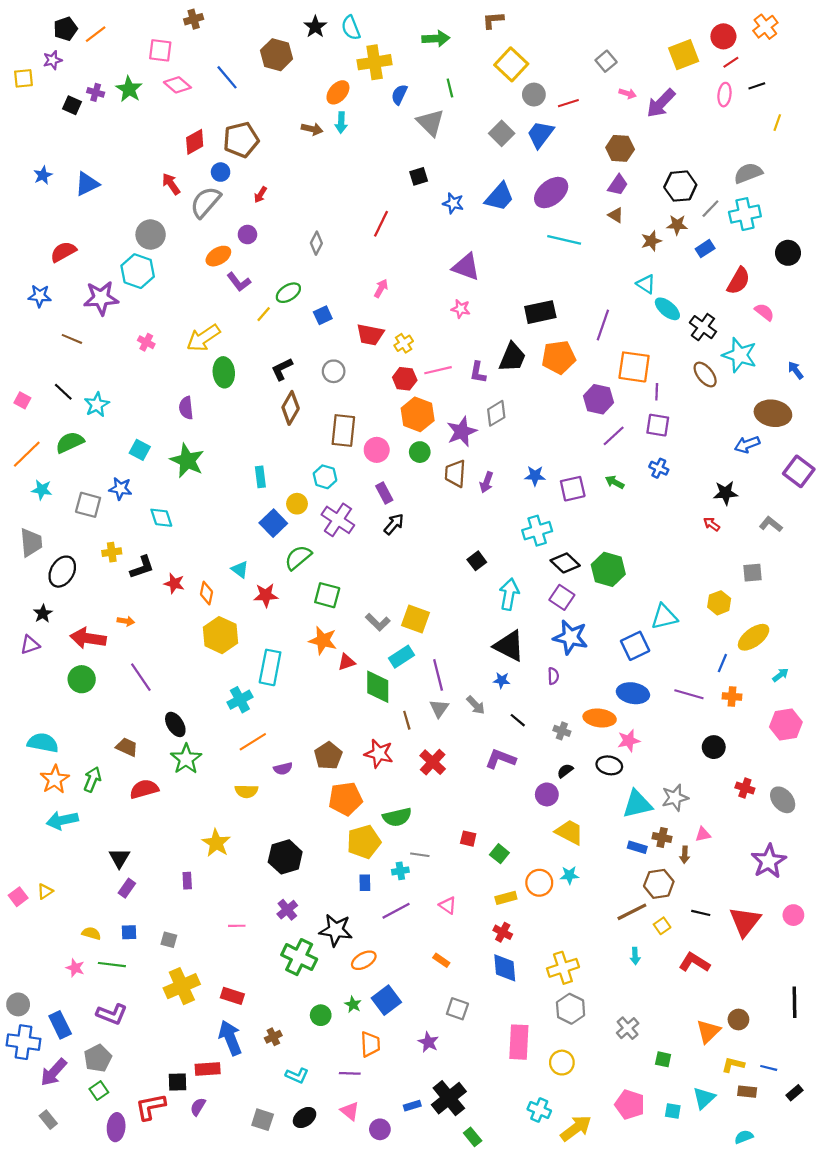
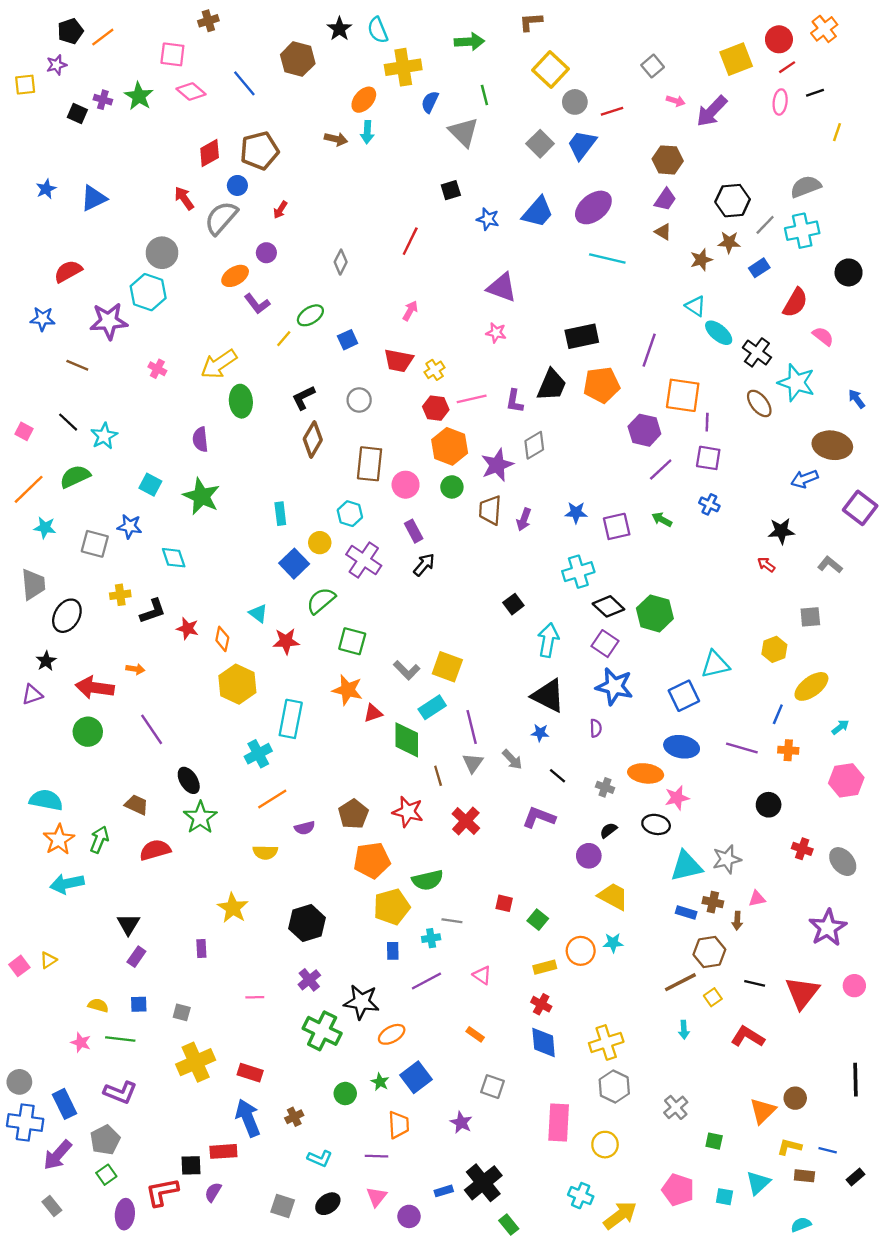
pink triangle: (350, 1111) -> (377, 1197), turned 30

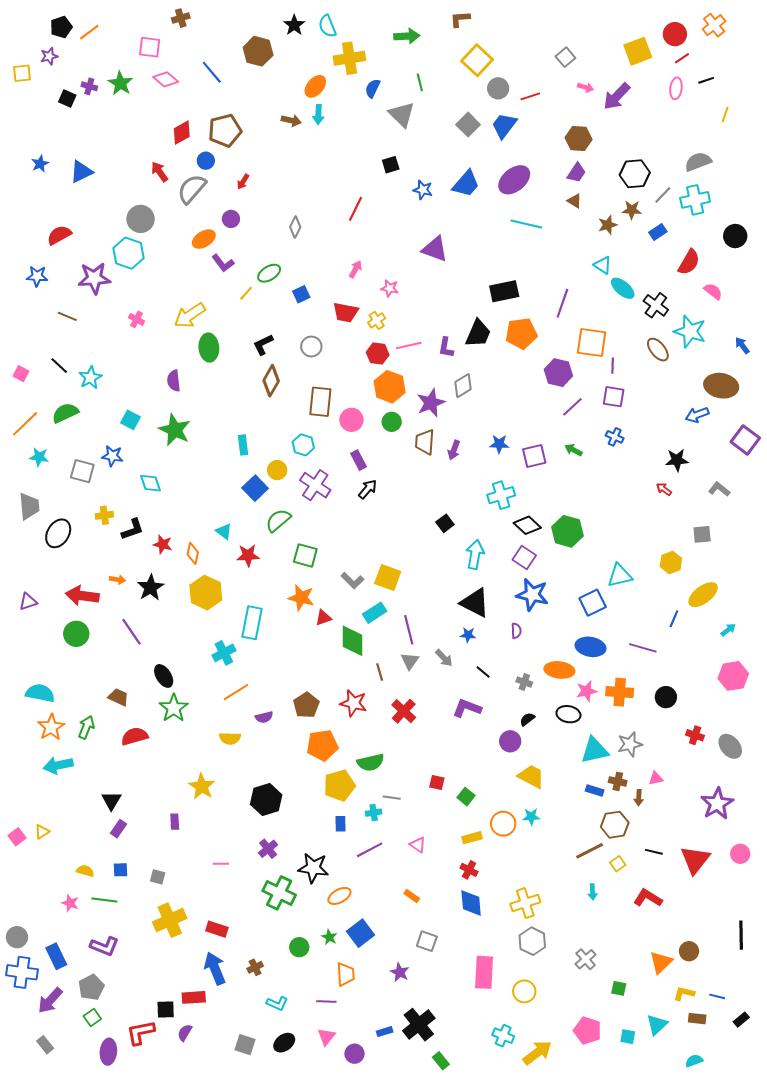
pink star: (496, 333) -> (390, 288), moved
black star: (46, 661) -> (151, 588), moved, size x1.5
orange cross: (788, 750) -> (620, 692), moved, size x1.5

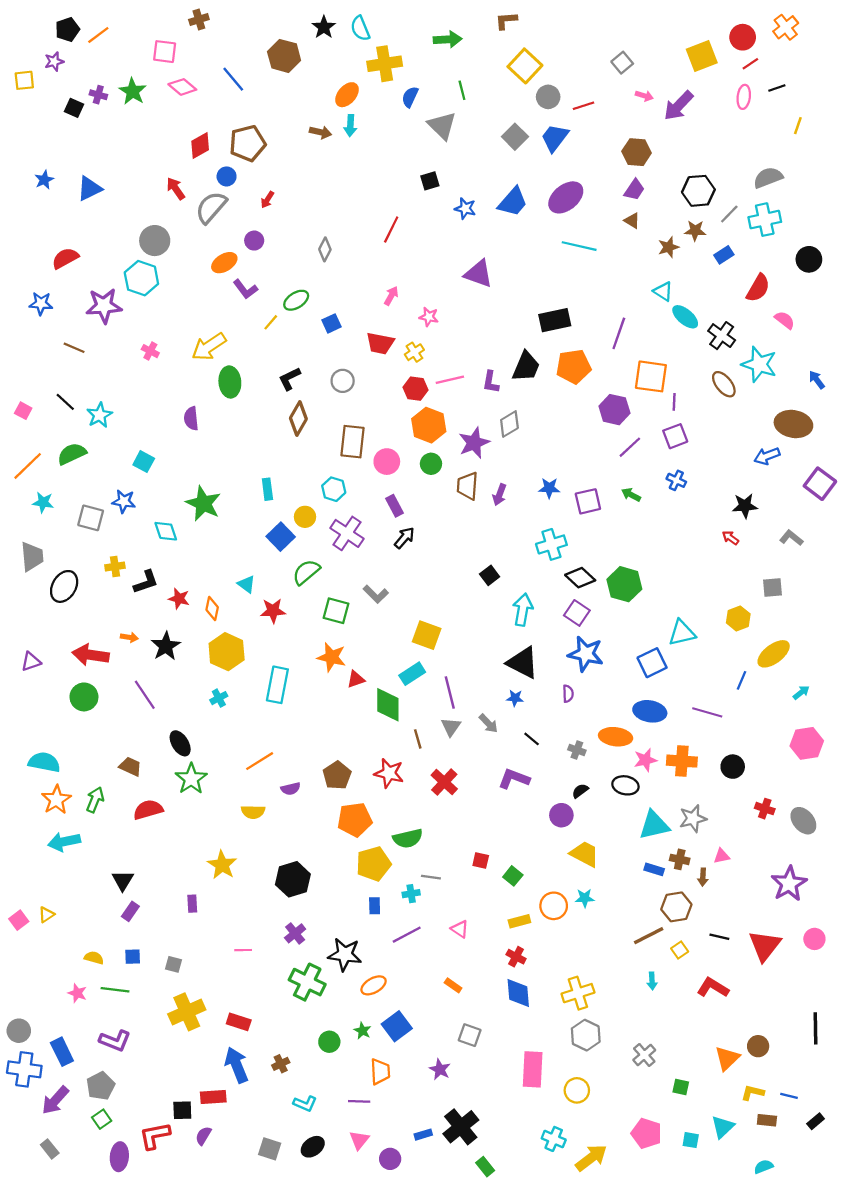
purple square: (614, 397) -> (675, 436), turned -30
green star: (175, 430) -> (203, 504), moved
gray L-shape: (352, 581) -> (376, 594), moved
cyan cross: (224, 653) -> (219, 698), moved, size x0.7

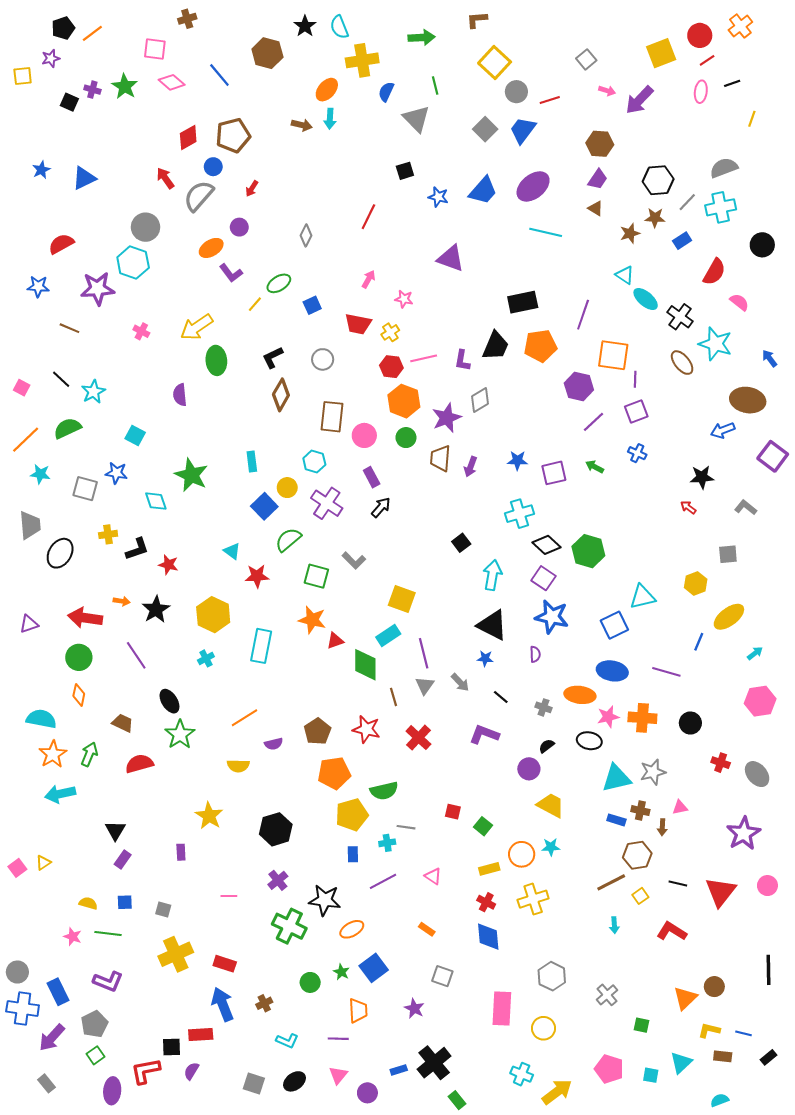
orange diamond: (212, 609) -> (79, 695), moved
yellow cross: (578, 993) -> (533, 899), moved

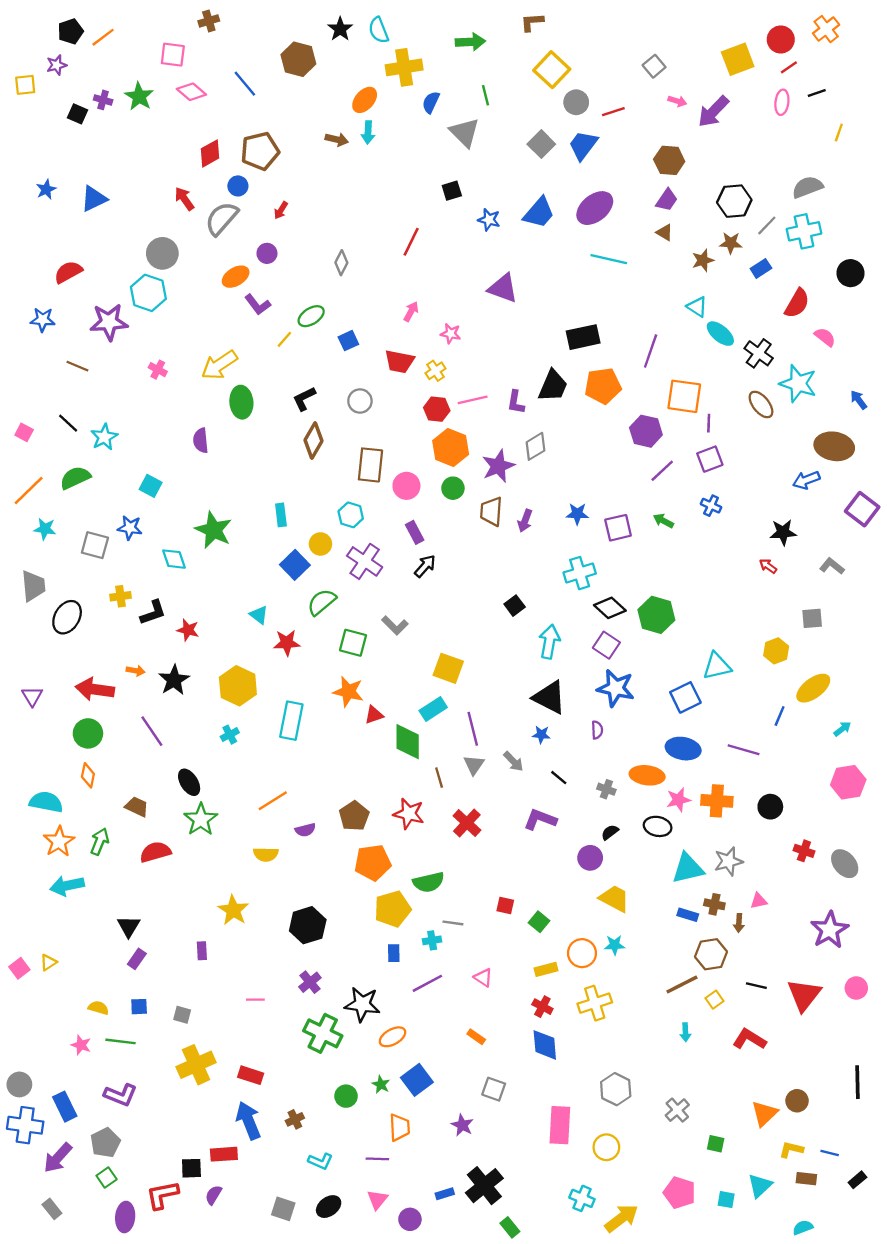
purple triangle: (29, 624) -> (32, 696), turned -42

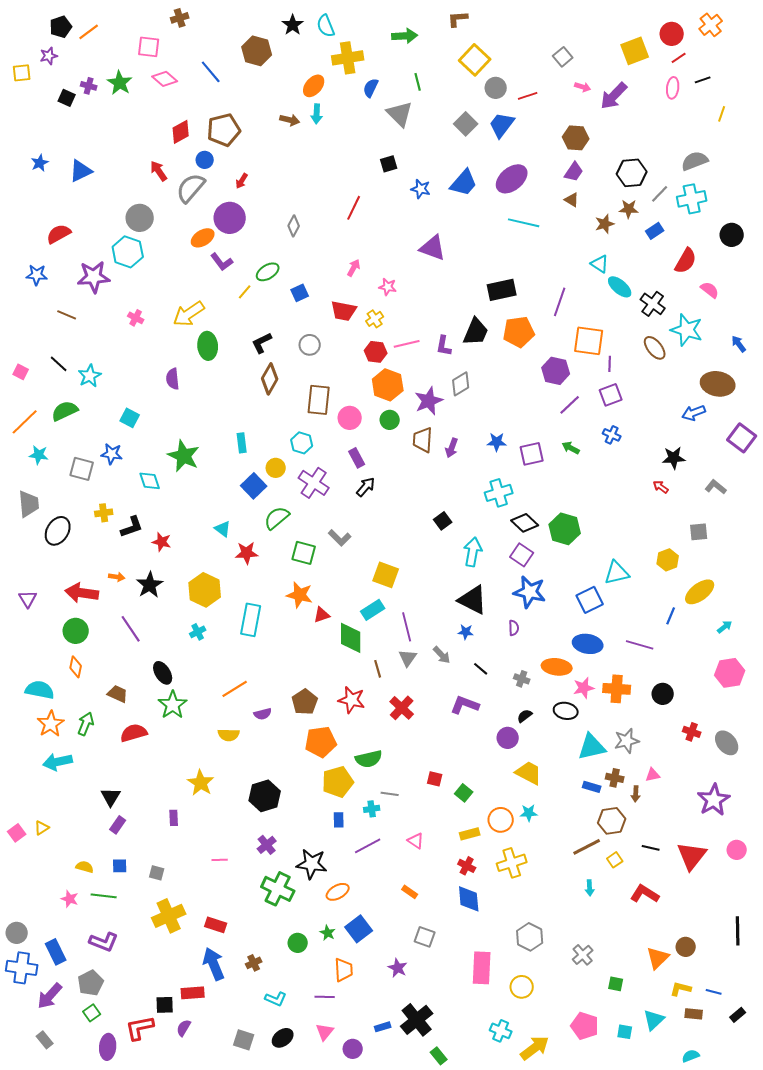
purple circle: (267, 253) -> (230, 218), size x1.8

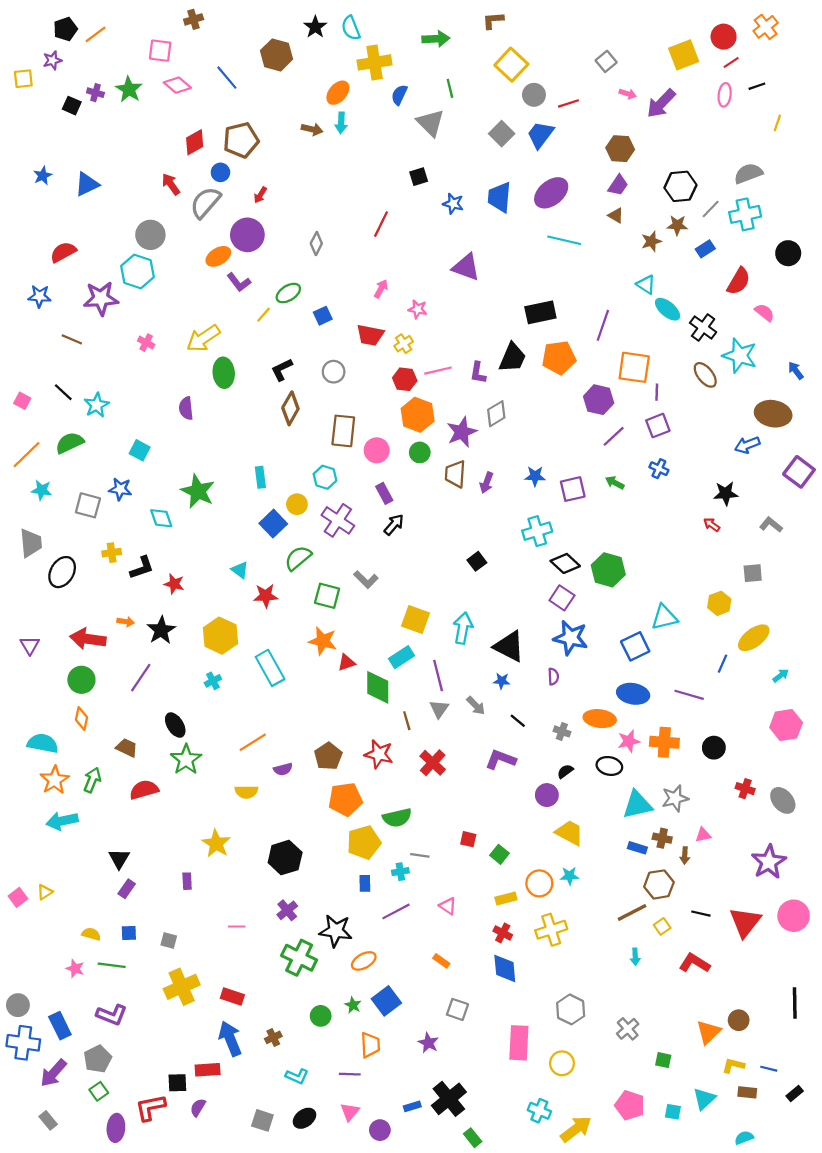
blue trapezoid: (464, 183) -> (499, 197), turned 144
cyan arrow: (473, 552) -> (463, 628), moved
cyan rectangle: (251, 620) -> (270, 668), turned -40
purple line: (131, 629) -> (141, 678), turned 68
pink circle: (737, 850) -> (794, 916), size x1.5

